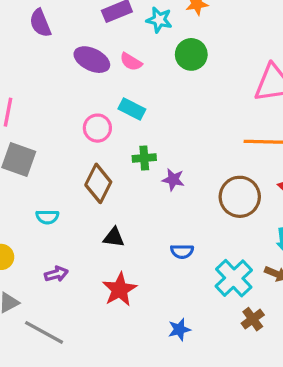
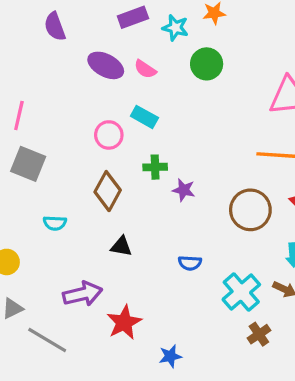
purple arrow: (56, 274) -> (83, 294), moved, size x1.6
red star: (120, 290) -> (124, 322), moved
blue star: (179, 329) -> (170, 356), moved

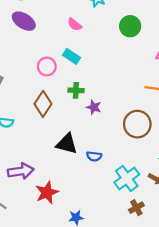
green circle: (207, 64) -> (130, 26), moved
purple ellipse: (106, 65) -> (24, 21), moved
black triangle: (121, 246) -> (67, 144), moved, size x1.5

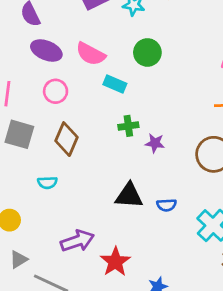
pink semicircle: (75, 24) -> (91, 54), moved, size x1.5
green circle: (130, 26) -> (147, 52), moved
pink circle: (47, 66) -> (56, 91), moved
brown diamond: (43, 104) -> (66, 139), moved

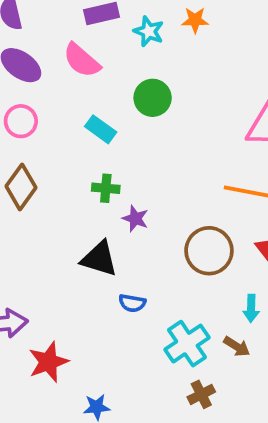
pink semicircle: (91, 54) -> (82, 60), moved
black triangle: (129, 196) -> (99, 259), moved

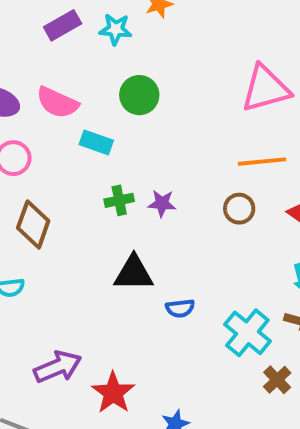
pink semicircle: (82, 60) -> (57, 103), moved
purple star: (135, 219) -> (162, 203), moved
brown circle: (209, 251) -> (239, 209), moved, size x0.6

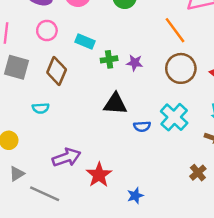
cyan rectangle: (96, 142) -> (85, 42), moved
orange line: (262, 162) -> (175, 30), moved, turned 56
brown circle: (239, 209) -> (181, 68), size x1.6
cyan cross: (247, 333) -> (174, 117), moved

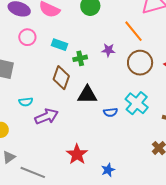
purple star: (135, 63) -> (108, 50), moved
brown diamond: (57, 71) -> (61, 78), moved
purple arrow: (67, 157) -> (47, 117), moved

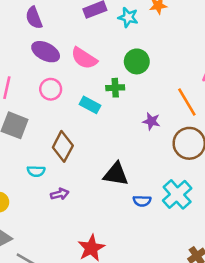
green cross: (80, 58) -> (115, 88), moved
brown diamond: (61, 78) -> (63, 146), moved
purple arrow: (47, 117) -> (60, 194), size x0.6

